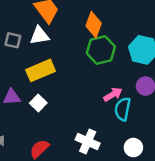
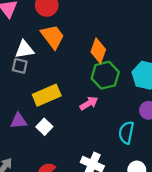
white triangle: (39, 35) -> (24, 49), moved
pink arrow: (113, 95) -> (89, 103), moved

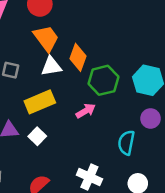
white triangle: (24, 49) -> (51, 66), moved
orange diamond: (98, 51) -> (78, 57), moved

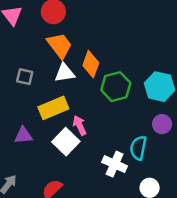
pink arrow: (86, 111) -> (80, 125), moved, turned -84
white square: (37, 136) -> (66, 142), moved, size x1.5
white cross: (89, 177) -> (115, 164), moved

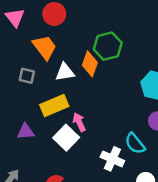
orange trapezoid: (60, 45) -> (45, 47), moved
green hexagon: (116, 87) -> (108, 46), moved
cyan semicircle: (138, 148) -> (135, 143), turned -50

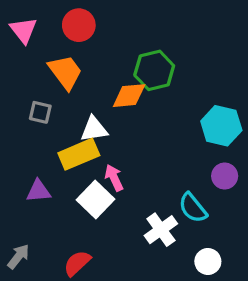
orange diamond: (90, 64) -> (129, 96), turned 65
white triangle: (65, 72) -> (94, 129), moved
white cross: (112, 159) -> (161, 230), turned 30

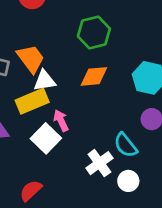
orange trapezoid: (65, 72) -> (31, 59), moved
orange diamond: (129, 96) -> (94, 76), moved
white circle: (208, 261) -> (128, 181), moved

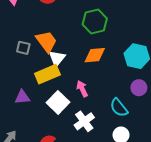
white triangle: (44, 81) -> (57, 58), turned -42
pink arrow: (61, 120) -> (82, 89), moved
white cross: (99, 163) -> (84, 121), moved

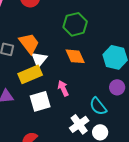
orange diamond: (95, 55) -> (75, 56), turned 70
white square: (58, 102) -> (40, 101), turned 30
white cross: (84, 121) -> (79, 124), moved

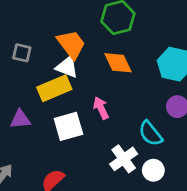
orange trapezoid: (29, 43) -> (71, 44), moved
white triangle: (39, 59) -> (67, 67), turned -48

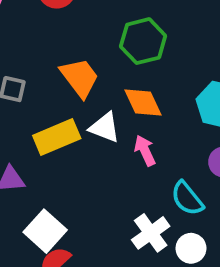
white triangle: (67, 67) -> (105, 127), moved
pink arrow: (101, 108) -> (145, 150), moved
white square: (68, 126) -> (45, 231), moved, turned -32

